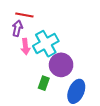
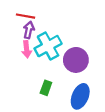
purple arrow: (17, 28) -> (29, 30), moved
purple circle: (61, 65) -> (76, 60), moved

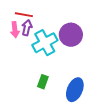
pink arrow: (27, 49) -> (15, 30), moved
purple circle: (76, 60) -> (71, 35), moved

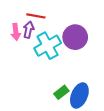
red line: (24, 15) -> (36, 16), moved
green rectangle: (43, 82) -> (61, 92), moved, turned 32

